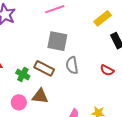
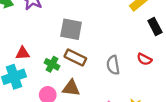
gray square: (57, 41) -> (71, 29), moved
gray semicircle: (72, 65) -> (113, 65), moved

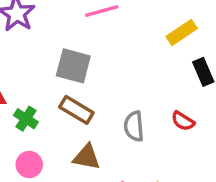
green cross: (52, 64) -> (26, 119), moved
brown triangle: (71, 88) -> (87, 157), moved

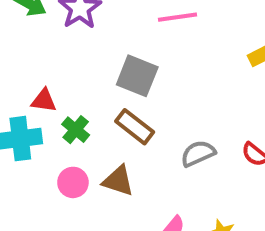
gray semicircle: (134, 126) -> (198, 153), turned 64
brown triangle: (87, 157) -> (118, 181), moved

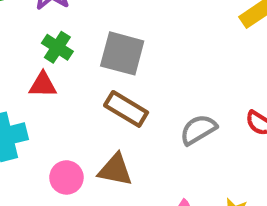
red triangle: (44, 101) -> (43, 85), moved
green cross: (76, 130) -> (57, 47), moved

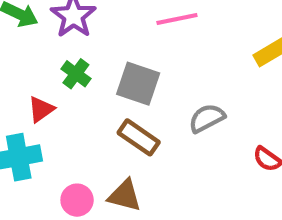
red triangle: (43, 85) -> (41, 109), moved, turned -40
gray semicircle: (198, 130) -> (207, 118), moved

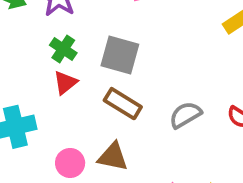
red triangle: (41, 109) -> (65, 83), moved
gray semicircle: (207, 118) -> (185, 115), moved

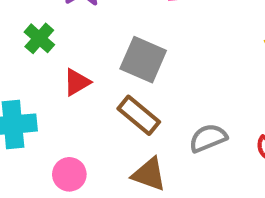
green cross: (63, 49) -> (39, 38), moved
brown triangle: (113, 157) -> (149, 174), moved

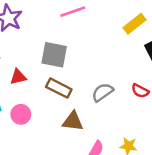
red triangle: (77, 82) -> (18, 77), turned 30
pink circle: (69, 174) -> (21, 114), moved

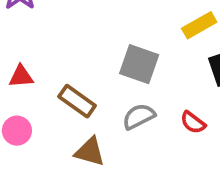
gray square: (54, 55) -> (139, 64), moved

